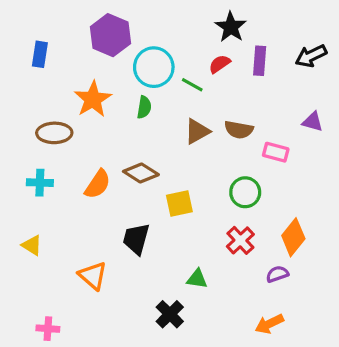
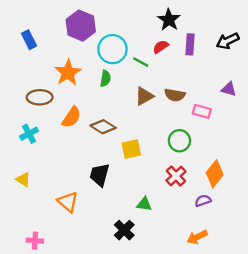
blue rectangle: (40, 54) -> (29, 40), turned -36
cyan cross: (40, 183) -> (29, 134), turned -30
orange semicircle: (98, 184) -> (71, 117), moved

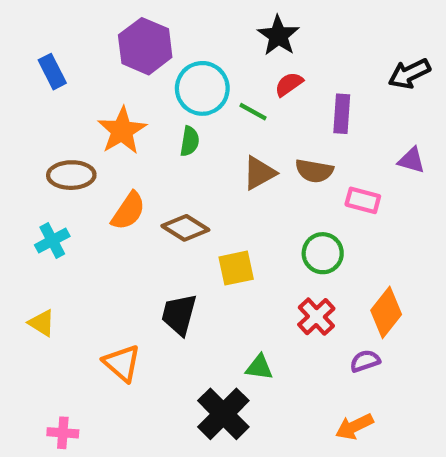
black star: (169, 20) -> (278, 36), moved
purple rectangle: (190, 44) -> (342, 114), moved
black cross: (124, 230) -> (223, 414), size x1.4

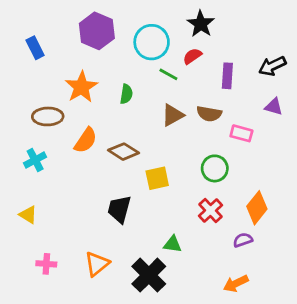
black star: (278, 36) -> (201, 24), moved
black arrow: (409, 74) -> (272, 66), moved
cyan circle: (202, 88) -> (152, 42), moved
orange triangle: (122, 363) -> (97, 264), moved, turned 40
pink cross: (63, 433) -> (46, 264), moved

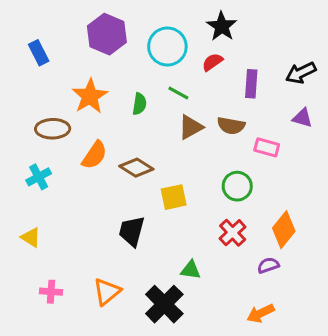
green line: (168, 74) -> (178, 93), moved

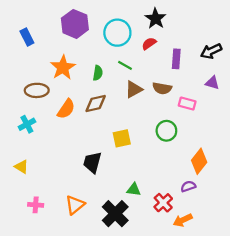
brown diamond: (136, 168) -> (96, 104), moved, turned -45
red cross: (233, 233) -> (163, 203), moved

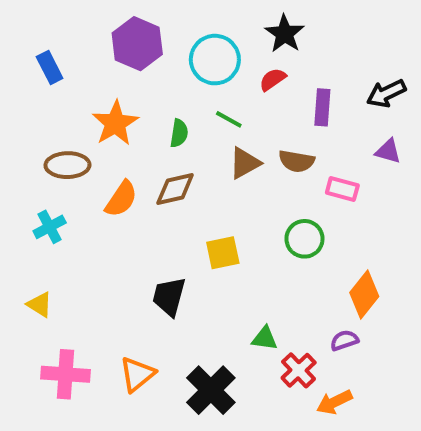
green triangle: (134, 190) -> (265, 338), moved
pink cross: (36, 205) -> (65, 374), size x1.6

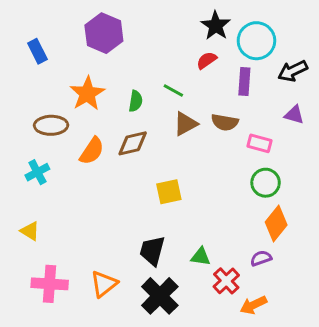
cyan circle: (215, 60) -> (256, 41), moved
green circle: (304, 239) -> (266, 183), moved
black trapezoid: (169, 297) -> (152, 251), moved

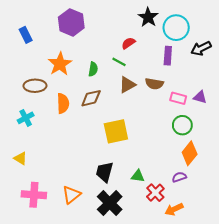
red semicircle: (207, 60) -> (128, 43), moved
purple triangle: (294, 115) -> (200, 97), moved
orange semicircle: (92, 151) -> (63, 103), turned -36
yellow square: (169, 192) -> (116, 131), size x1.4

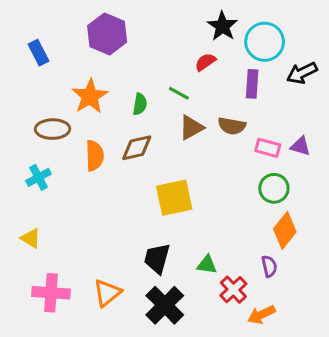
red semicircle: (128, 43) -> (205, 62), moved
purple semicircle: (179, 177) -> (269, 266), turned 96

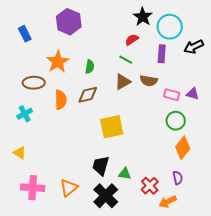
green line: (179, 93) -> (126, 60), moved
green triangle: (207, 265) -> (125, 174), moved
purple semicircle: (269, 266) -> (178, 178), moved

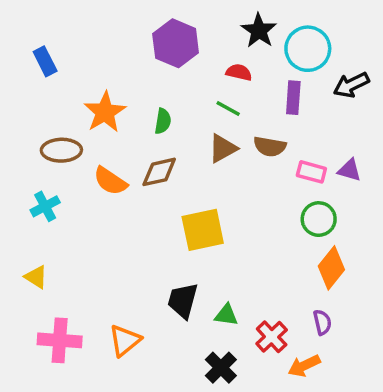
purple hexagon: (69, 22) -> (176, 43), moved
red semicircle: (132, 40) -> (239, 72), turned 48
orange semicircle: (61, 100) -> (110, 181), turned 126
black cross: (106, 196) -> (221, 368), moved, size x0.7

